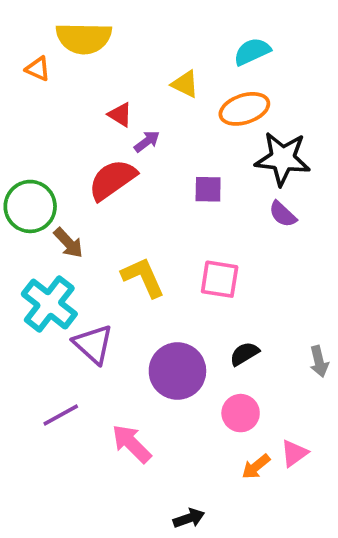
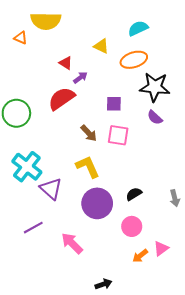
brown arrow: (68, 243) -> (89, 133), moved
yellow L-shape: (143, 277) -> (88, 167), moved
pink square: (220, 279) -> (118, 135), moved

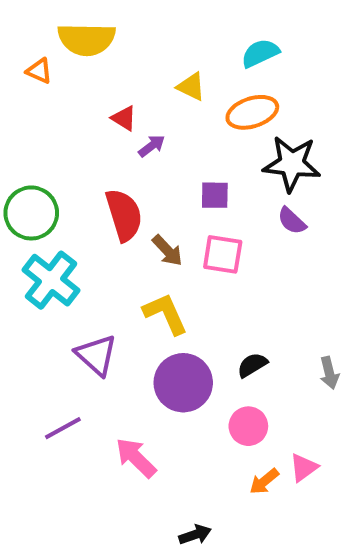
red semicircle: (61, 99) -> (124, 215), moved, turned 108
cyan cross: (27, 167) -> (51, 280), moved

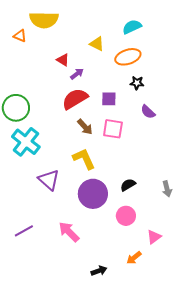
black star: (292, 164) -> (137, 83), moved, size x0.5
red semicircle: (124, 215) -> (75, 99), moved, turned -104
purple line: (63, 428) -> (24, 231), moved
orange arrow: (264, 481) -> (134, 258), moved

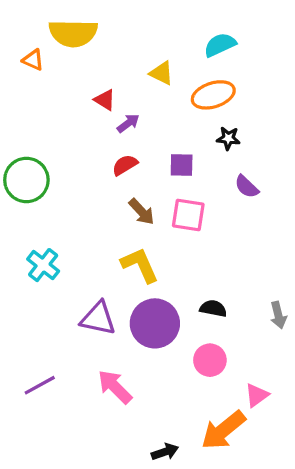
red semicircle: (75, 99) -> (125, 165), size x0.6
cyan cross: (26, 142) -> (43, 265), moved, size x0.7
purple triangle: (49, 180) -> (98, 318), moved, turned -30
black semicircle: (128, 185) -> (213, 308), turned 42
orange arrow: (134, 258) -> (223, 430), size x1.8

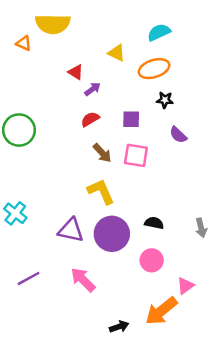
cyan cross: (43, 265) -> (15, 213), moved

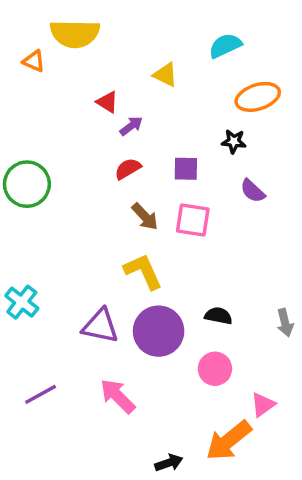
orange ellipse: (154, 69) -> (258, 97), moved

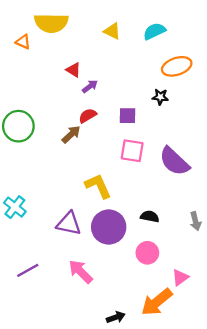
yellow triangle: (165, 75) -> (112, 31), moved
purple semicircle: (253, 191) -> (174, 161), moved, size x1.8
brown arrow: (145, 217) -> (71, 134), moved, turned -90

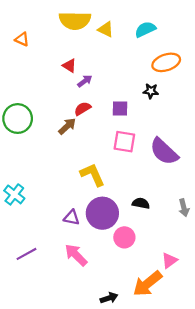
yellow semicircle: (51, 23) -> (75, 21), moved
purple triangle: (69, 223) -> (72, 218), moved, size x0.7
pink circle: (147, 253) -> (124, 237), moved

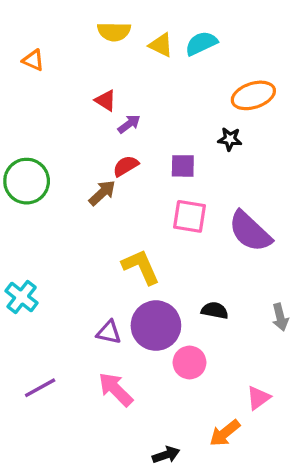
yellow semicircle: (75, 21) -> (114, 32), size x0.7
cyan semicircle: (145, 29) -> (201, 43), moved
orange arrow: (147, 284) -> (225, 433), size x0.7

